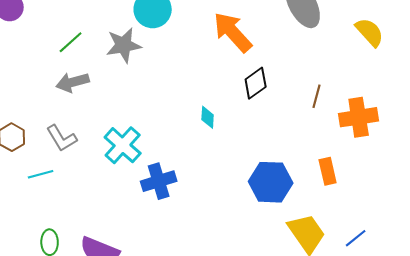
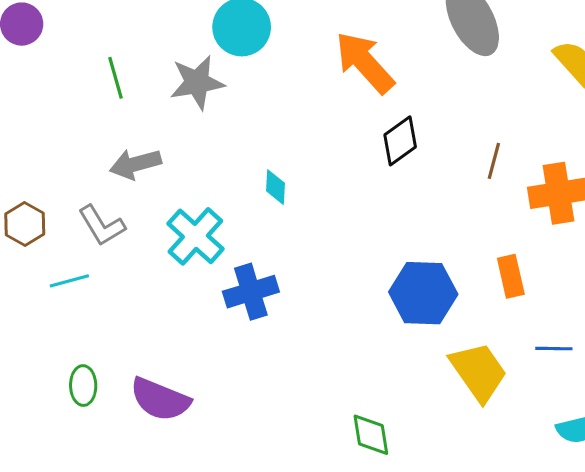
green line: (71, 42) -> (115, 78), turned -64
gray arrow: (73, 82) -> (135, 164), moved
cyan diamond: (208, 117) -> (275, 187), moved
blue line: (356, 238) -> (554, 349), moved, turned 40

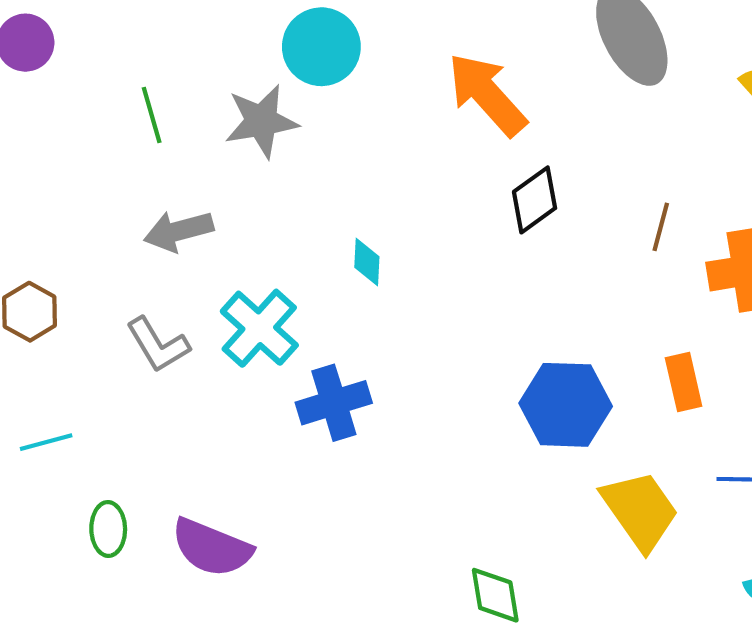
gray L-shape: (102, 226) -> (158, 345), moved
cyan line: (69, 281) -> (46, 442), moved

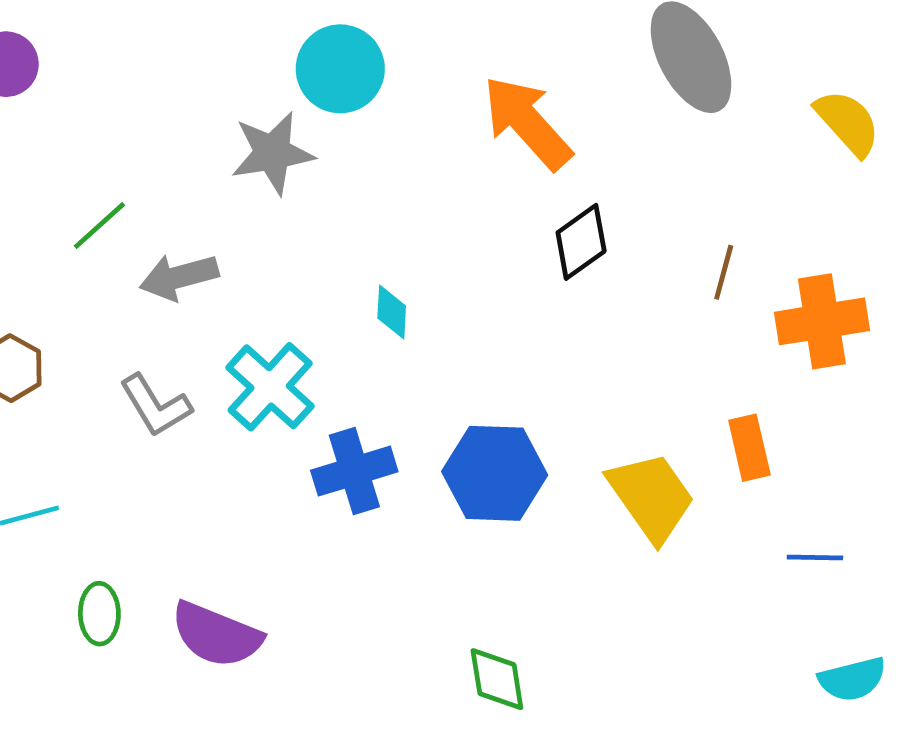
green line: (152, 115) -> (99, 225), moved, turned 64
blue hexagon: (566, 405) -> (495, 473), moved
yellow trapezoid: (640, 510) -> (651, 497), moved
green diamond: (495, 595) -> (497, 679), moved

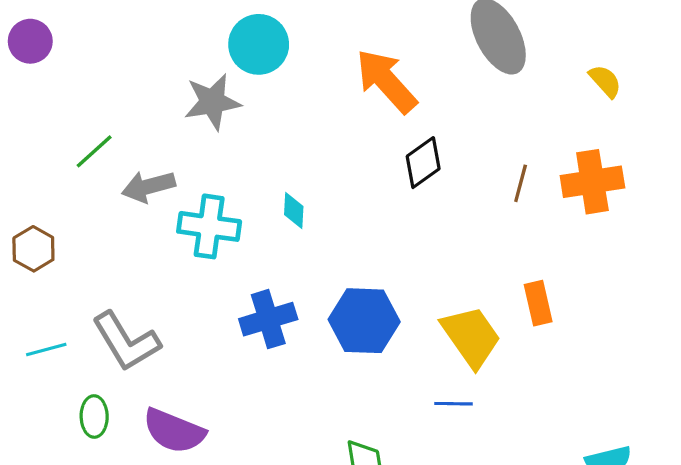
yellow semicircle: (848, 123) -> (605, 81), size x0.7
orange cross: (822, 321) -> (592, 182), moved
cyan cross: (270, 387) -> (209, 226), moved, turned -34
gray L-shape: (156, 406) -> (126, 341), moved, size x1.4
blue line: (815, 558) -> (453, 404), moved

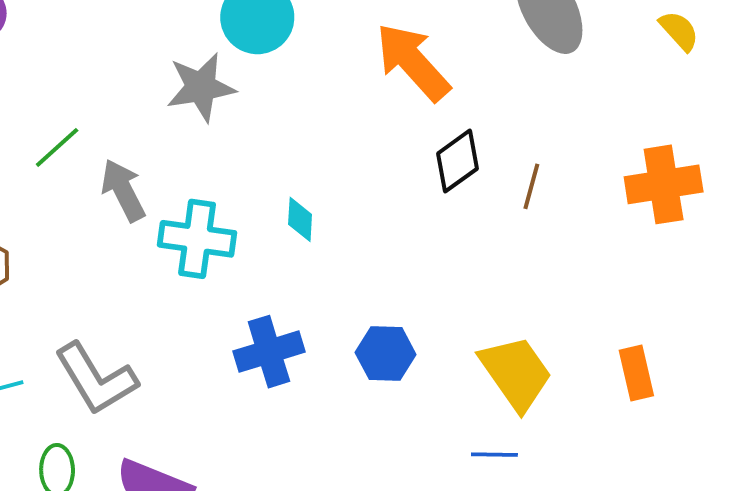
yellow semicircle: (605, 81) -> (679, 31), moved
brown line: (521, 183) -> (531, 186), moved
gray arrow: (148, 187) -> (123, 190), turned 78
orange rectangle: (538, 303) -> (636, 373), moved
blue hexagon: (364, 321) -> (386, 354), size x0.7

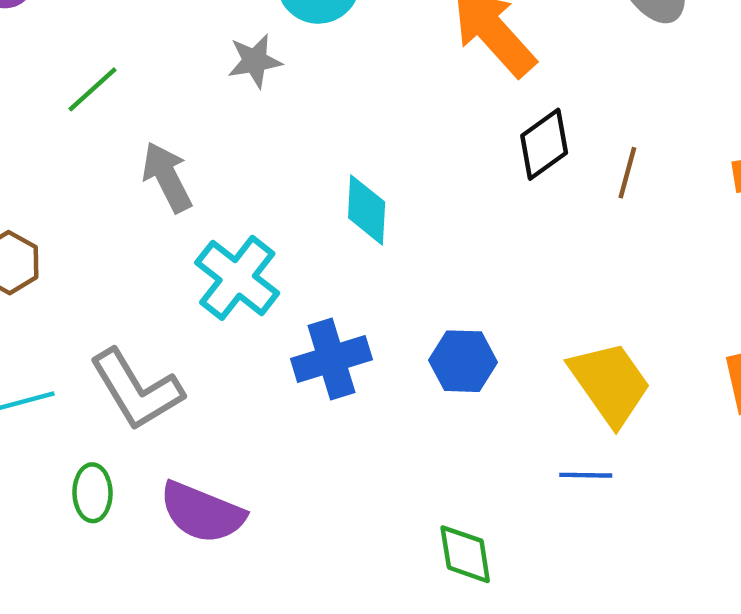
gray star: (201, 87) -> (255, 61), size x0.7
green line: (57, 147) -> (93, 89), moved
cyan diamond: (300, 219) -> (367, 210), size x1.4
cyan cross: (197, 239) -> (237, 278), moved, turned 30

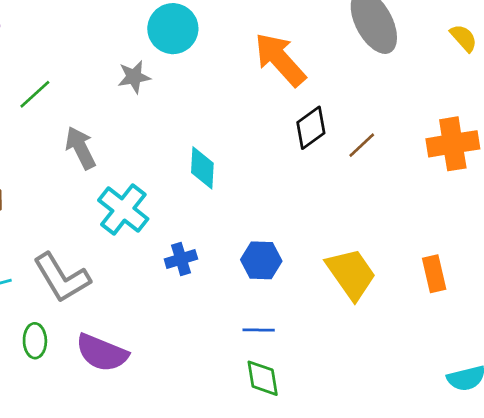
brown line: (627, 173) -> (362, 145), turned 32
blue cross: (331, 359) -> (181, 259), size x0.7
blue line: (586, 475) -> (259, 330), moved

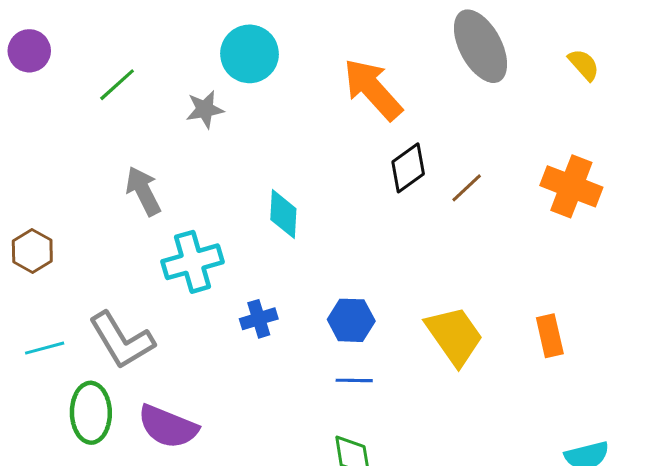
green line: (35, 94) -> (117, 85), moved
orange cross: (453, 144) -> (571, 186), turned 30
cyan cross: (123, 209) -> (193, 262), turned 36
blue line: (259, 330) -> (354, 380), moved
green ellipse: (35, 341) -> (91, 413), size x1.5

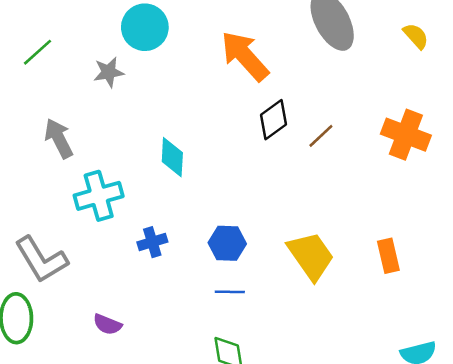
purple semicircle: (168, 427) -> (107, 324), moved, size x0.6

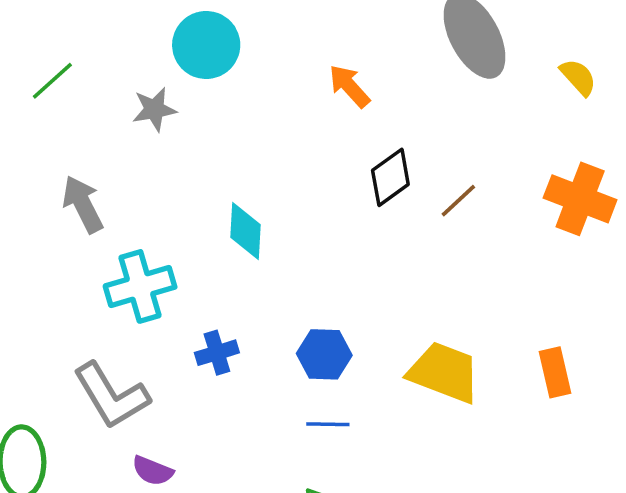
yellow semicircle: (416, 36) -> (578, 77), moved
orange arrow: (245, 56) -> (349, 86), size x0.6
yellow trapezoid: (311, 256) -> (444, 372), turned -34
gray L-shape: (41, 260) -> (111, 396), moved

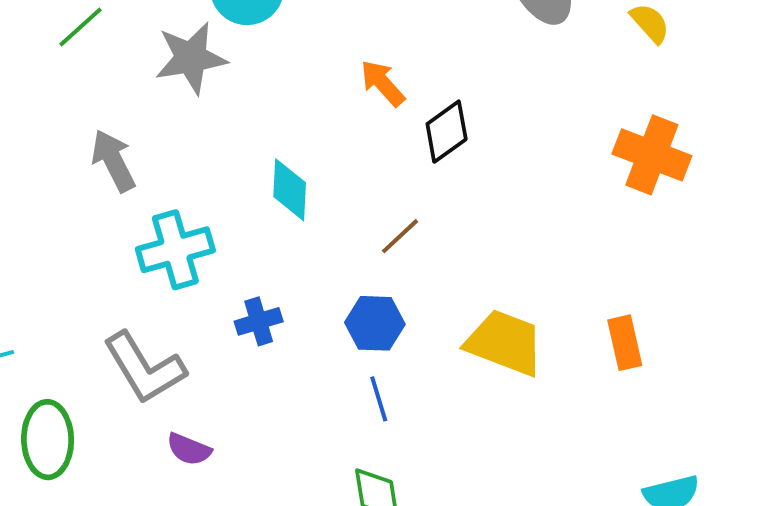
orange arrow: (349, 86) -> (383, 83), moved
gray star: (154, 109) -> (191, 58), size x1.5
brown line: (458, 201) -> (400, 236), moved
blue line: (328, 424) -> (379, 399), turned 72

